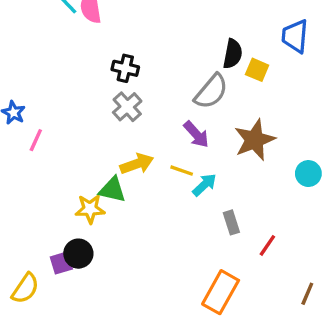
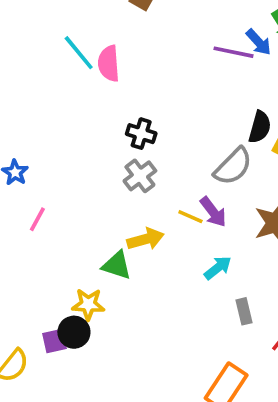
pink line: (36, 140) -> (37, 219), moved
yellow line: (182, 171) -> (190, 217), moved
yellow star: (90, 209) -> (88, 304), moved

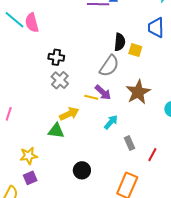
yellow star: (88, 304) -> (29, 156), moved
black circle: (74, 332) -> (82, 170), moved

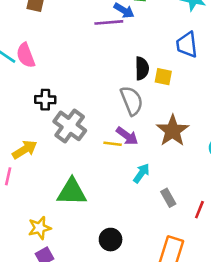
black cross: (56, 57) -> (45, 100), moved
gray semicircle: (109, 66) -> (132, 101), turned -50
gray cross: (60, 80) -> (70, 126), size x1.4
yellow arrow: (69, 114) -> (25, 150), moved
green triangle: (56, 131) -> (72, 192), size x1.4

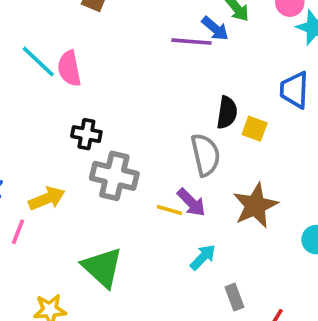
gray cross: (70, 126) -> (114, 176), turned -32
green triangle: (72, 192) -> (102, 267), turned 32

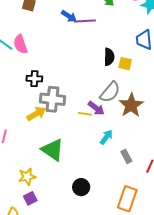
blue arrow: (215, 29) -> (69, 16), moved
gray semicircle: (205, 155) -> (110, 92), moved, turned 60
yellow arrow: (47, 199) -> (36, 114), moved

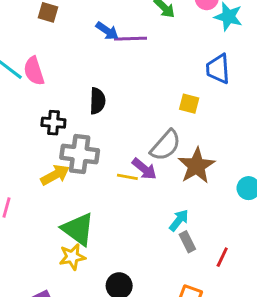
black semicircle: (109, 57) -> (97, 101), moved
cyan arrow: (106, 137) -> (179, 220), moved
yellow star: (27, 177) -> (72, 257), moved

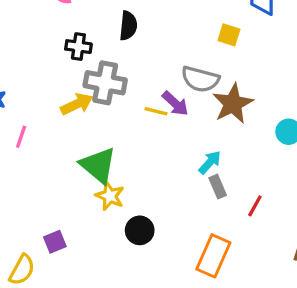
gray semicircle: (166, 145) -> (200, 79), turned 60
yellow star: (72, 257) -> (110, 196), moved, turned 30

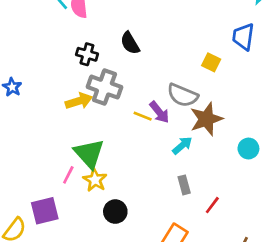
black semicircle: (128, 26) -> (130, 43), turned 135
pink line: (21, 137) -> (68, 175), moved
cyan arrow: (210, 162) -> (182, 145), moved
purple square: (55, 242) -> (45, 211), size x1.5

